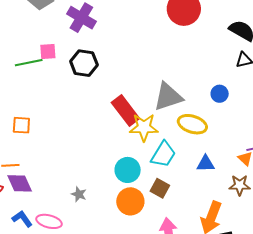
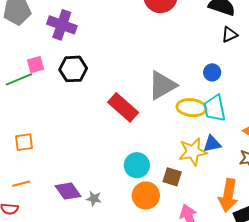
yellow star: (144, 127) -> (193, 152), moved
cyan trapezoid: (163, 154) -> (215, 108), moved, turned 148
purple diamond: (20, 183) -> (68, 191), moved

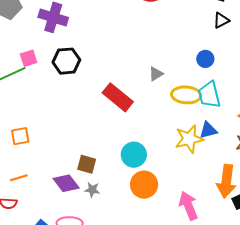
gray triangle: (162, 85) -> (156, 74), size x0.5
brown square: (172, 177) -> (87, 164), moved

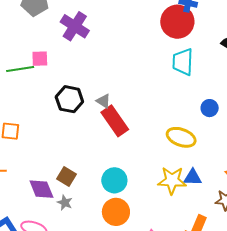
black hexagon: (66, 61) -> (69, 99), moved
gray triangle: (156, 74) -> (103, 101), moved, turned 49
cyan trapezoid: (209, 95) -> (183, 62), moved

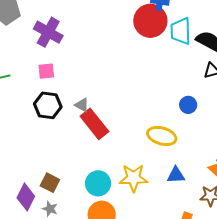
pink square: (40, 59) -> (46, 71), moved
cyan trapezoid: (183, 62) -> (181, 31), moved
yellow star: (172, 180) -> (134, 178), moved
purple diamond: (41, 189) -> (26, 197), turned 52

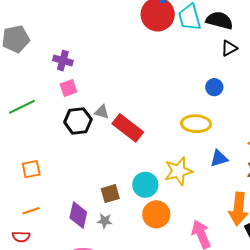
purple cross: (48, 32) -> (63, 61), moved, size x0.7
gray triangle: (82, 105) -> (102, 112), moved
brown square: (50, 183) -> (110, 194), moved, turned -30

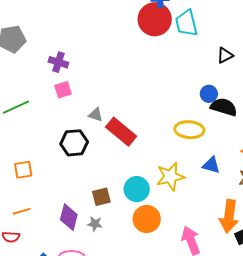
black semicircle: (219, 20) -> (224, 107), moved
black hexagon: (78, 121) -> (74, 143), moved
blue triangle: (219, 158) -> (211, 165), turned 30

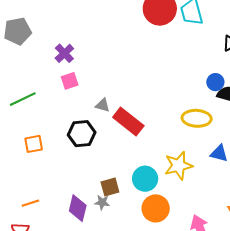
purple cross: (58, 62) -> (64, 53), turned 30
orange square: (23, 170) -> (34, 144), moved
gray star: (95, 224) -> (102, 202), moved

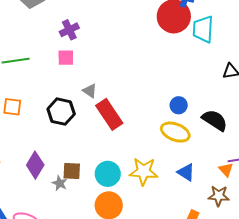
blue circle: (215, 82) -> (179, 105), moved
purple diamond: (78, 208) -> (35, 165), moved

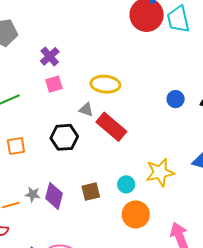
yellow ellipse: (175, 132) -> (105, 84), moved
cyan circle: (108, 174) -> (126, 184), size x0.7
gray star: (60, 183) -> (33, 194), moved

